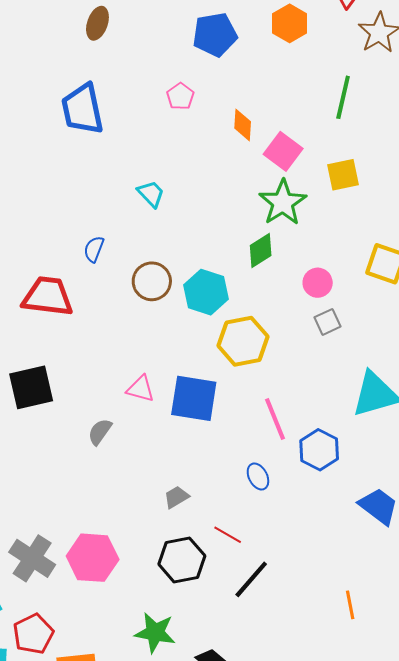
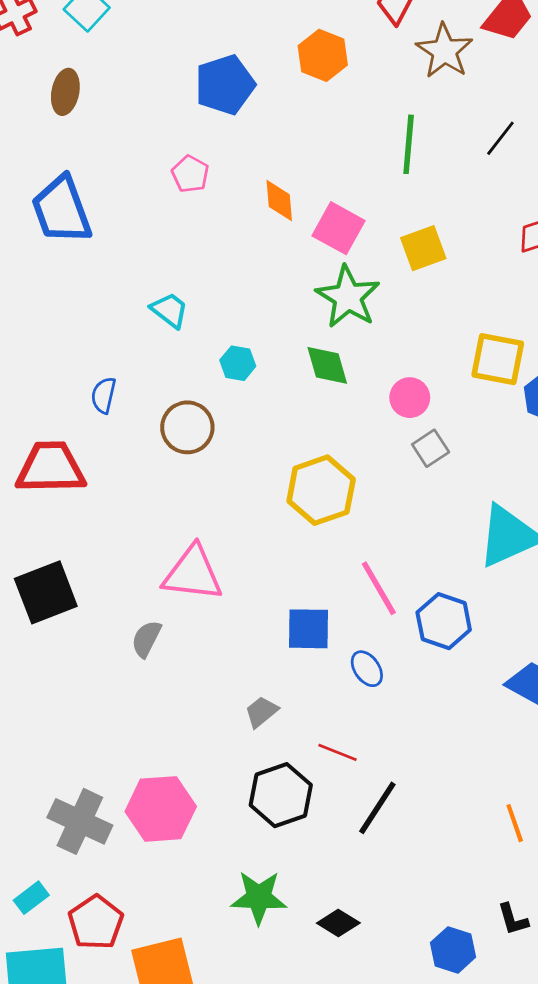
green diamond: (261, 251) -> (327, 365), turned -66
cyan hexagon: (206, 292) -> (238, 363), moved, size x0.6
pink triangle: (141, 389) -> (193, 573), size x1.6
blue square: (194, 398) -> (309, 629), moved, size x0.7

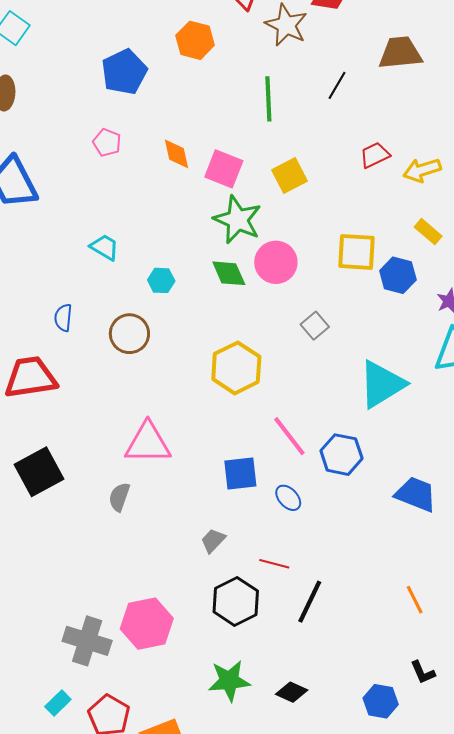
pink circle: (410, 398) -> (276, 262), moved, size x1.4

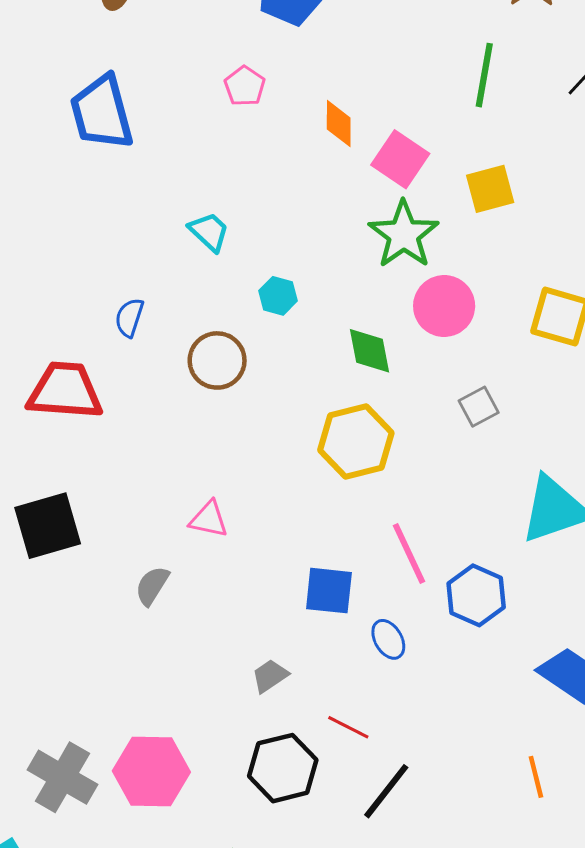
green diamond: (229, 273) -> (369, 351), moved
pink triangle: (148, 443) -> (209, 519), size x0.6
orange line: (415, 600) -> (536, 777), moved

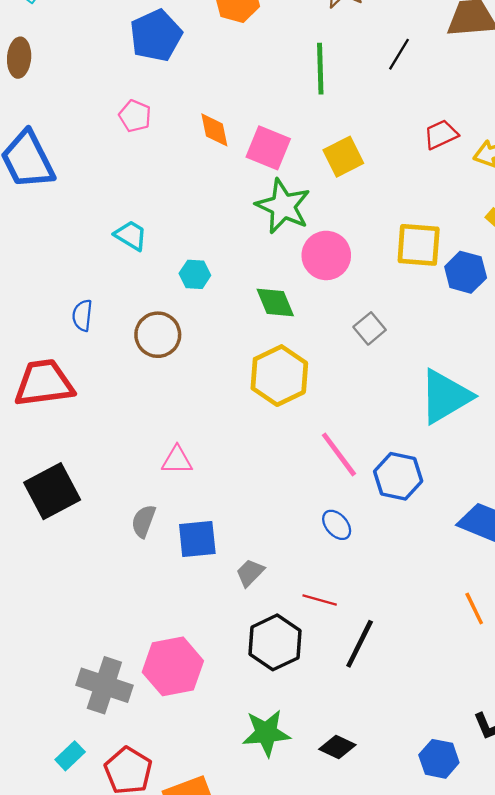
blue square: (329, 591) -> (197, 539), moved

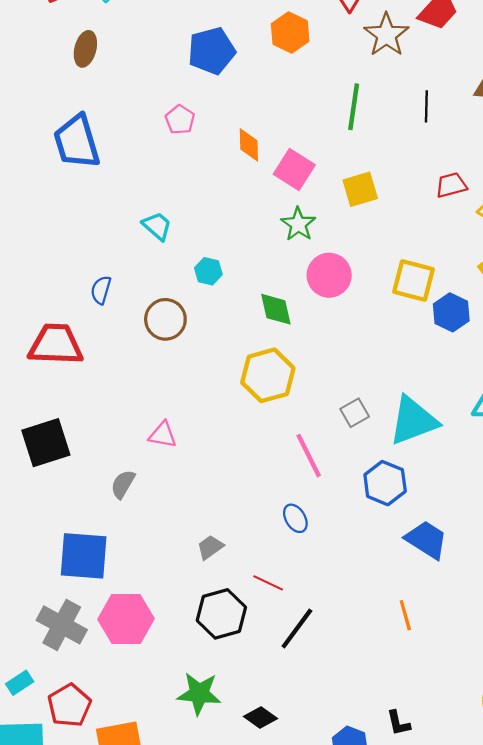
black line: (399, 54) -> (426, 106), turned -40
green star: (283, 206) -> (298, 224), size x0.7
gray square: (370, 328) -> (355, 413), moved
blue hexagon: (398, 476) -> (385, 483), moved
blue square: (197, 539) -> (84, 556), moved, size x1.4

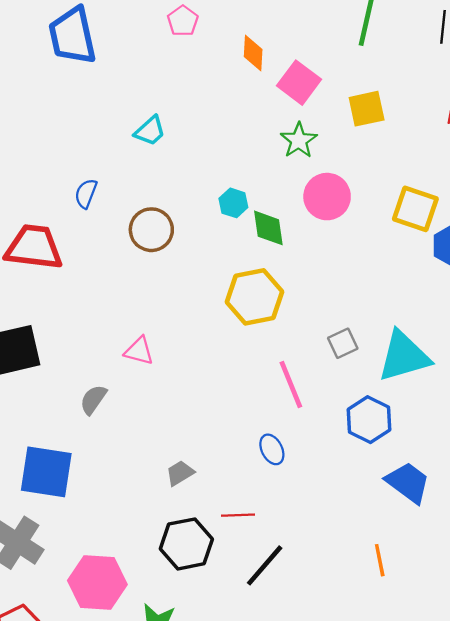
cyan trapezoid: (157, 226) -> (150, 131), turned 92
cyan hexagon: (208, 271) -> (233, 203), moved
red line: (268, 583) -> (238, 515), turned -32
pink hexagon: (126, 619) -> (97, 583), moved

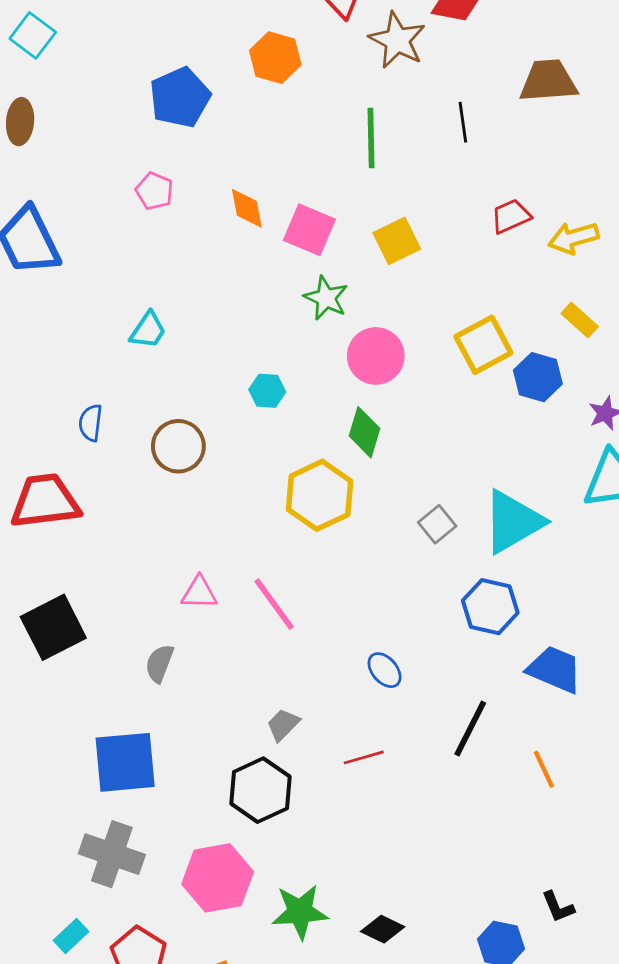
yellow square: (415, 209) -> (483, 345), turned -33
green diamond: (268, 228) -> (364, 432), moved, turned 39
pink line: (291, 384) -> (274, 604), moved
black hexagon: (186, 544) -> (260, 790), moved
black line: (265, 565) -> (470, 728), moved

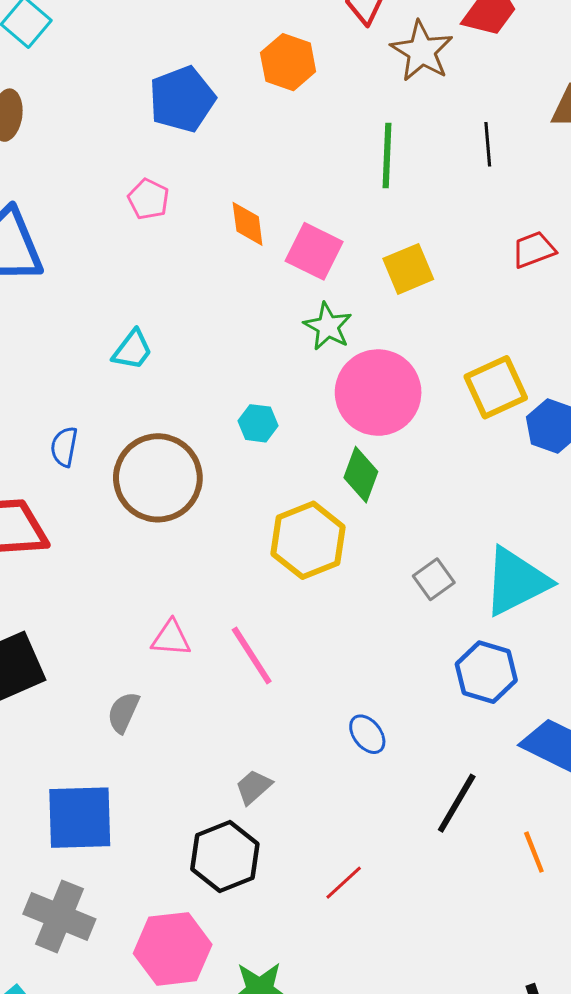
pink circle: (376, 356) -> (378, 393), size x1.4
brown circle: (178, 446) -> (158, 478), size x1.5
red line: (364, 757) -> (344, 883), moved, turned -30

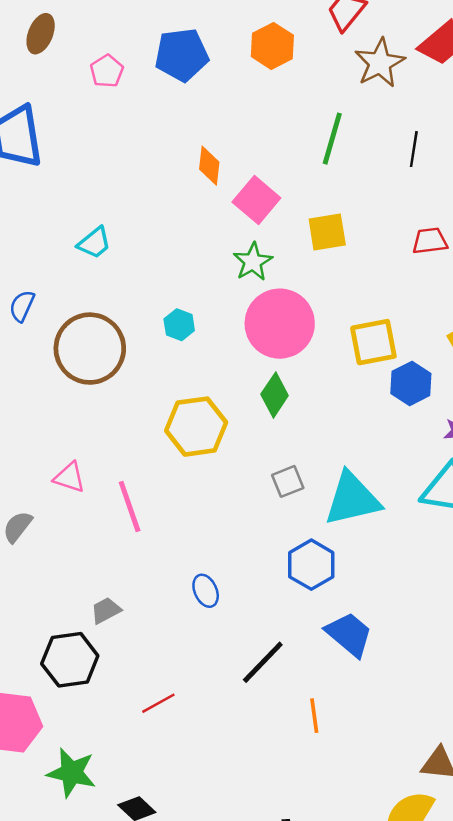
pink pentagon: (148, 199) -> (107, 71), moved
green diamond: (361, 475) -> (275, 395), moved

